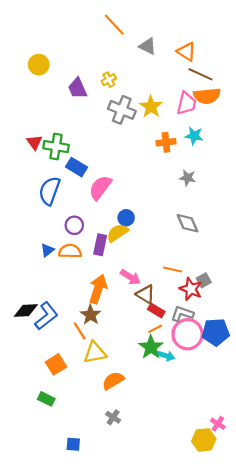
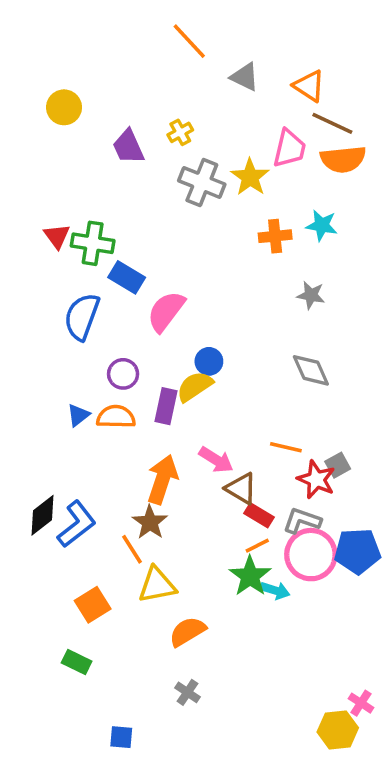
pink trapezoid: (186, 103) -> (289, 148), moved
black diamond: (26, 311) -> (43, 515), turned -35

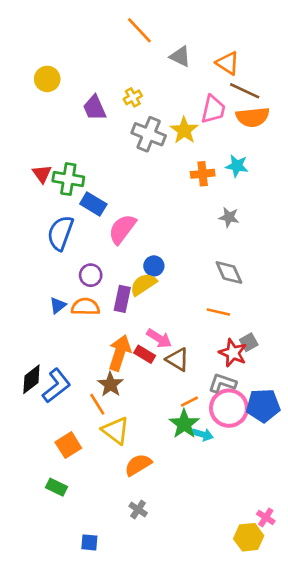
orange line: (286, 447) -> (218, 312), moved
red rectangle: (259, 515) -> (145, 354), moved
yellow triangle: (157, 585) -> (116, 431), turned 48

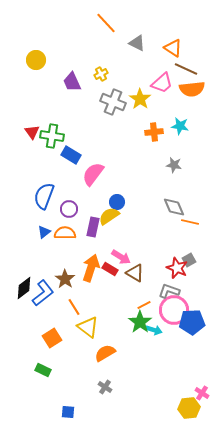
pink trapezoid: (213, 109) -> (162, 83), turned 35
blue semicircle: (60, 233) -> (44, 196), moved
orange line: (218, 312) -> (190, 222), moved
brown star: (110, 384) -> (65, 279), moved
blue pentagon: (263, 406) -> (192, 322), moved

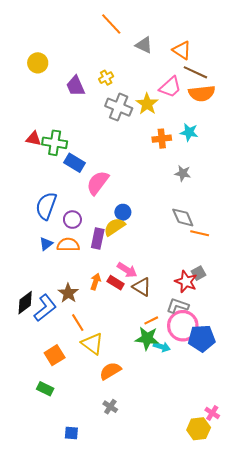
red triangle: (32, 132) -> (34, 139), turned -42
orange arrow: (91, 268) -> (96, 282), size x0.6
green star: (140, 322) -> (147, 338), turned -30

